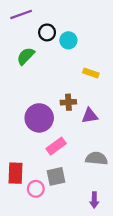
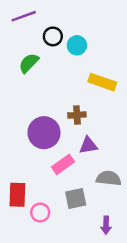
yellow rectangle: (91, 73) -> (102, 82), size x1.5
purple triangle: (90, 116) -> (88, 145), moved
gray square: (56, 176) -> (76, 199), moved

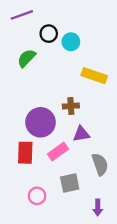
gray semicircle: (109, 178) -> (100, 164), turned 65
red rectangle: (17, 195) -> (25, 153), moved

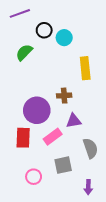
yellow rectangle: (94, 76) -> (85, 68), turned 65

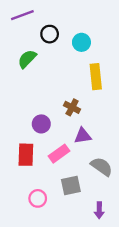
cyan circle: (64, 38) -> (81, 42), moved
brown cross: (64, 96) -> (72, 107), turned 32
purple circle: (37, 110) -> (41, 124), size x0.6
gray semicircle: (90, 148) -> (102, 167), turned -36

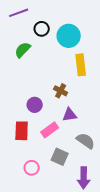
cyan circle: (81, 42) -> (69, 36), size x1.5
gray square: (71, 185) -> (60, 157), turned 36
purple arrow: (99, 210) -> (84, 178), size x1.5

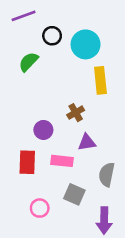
brown cross: (61, 91) -> (76, 113), turned 32
pink rectangle: (50, 130) -> (62, 161), turned 42
gray semicircle: (86, 141) -> (107, 175), turned -114

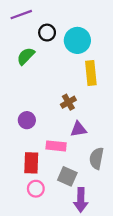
purple circle: (43, 130) -> (27, 120), moved
red rectangle: (27, 162) -> (31, 163), moved
purple arrow: (104, 220) -> (81, 200), moved

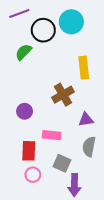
black circle: (47, 33) -> (43, 30), size x1.5
cyan circle: (77, 40) -> (71, 22), moved
brown cross: (68, 102) -> (63, 95), size x1.5
purple triangle: (79, 129) -> (86, 120), moved

